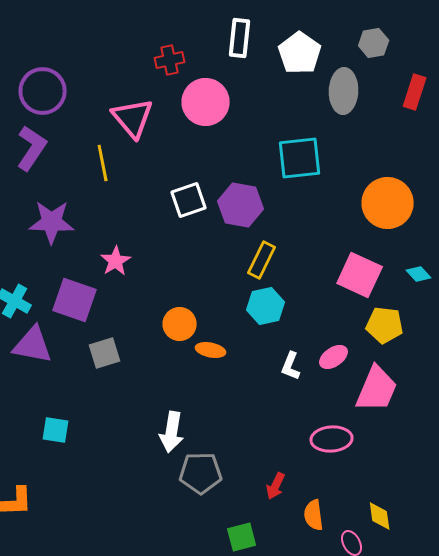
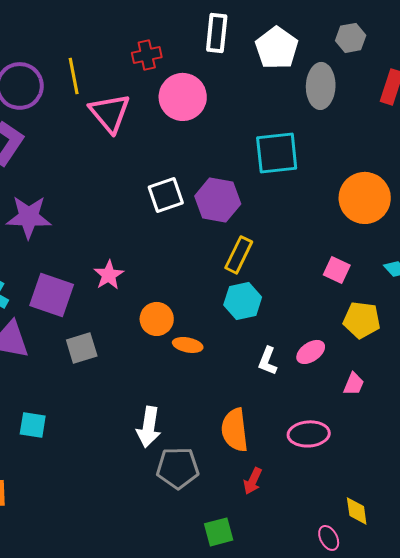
yellow line: (103, 163) -> (74, 76), moved
pink star: (116, 261) -> (109, 275), moved
pink square: (360, 275) -> (337, 270), size x0.6
pink trapezoid: (377, 389) -> (354, 384), size x0.5
orange semicircle: (314, 515) -> (235, 430), moved, size x1.4

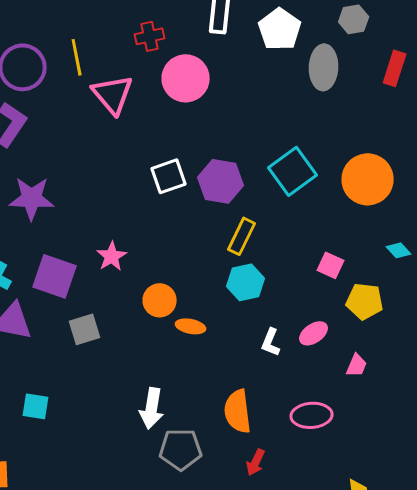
cyan square: (277, 153) -> (293, 171), moved, turned -30
pink square: (337, 270) -> (331, 265), moved

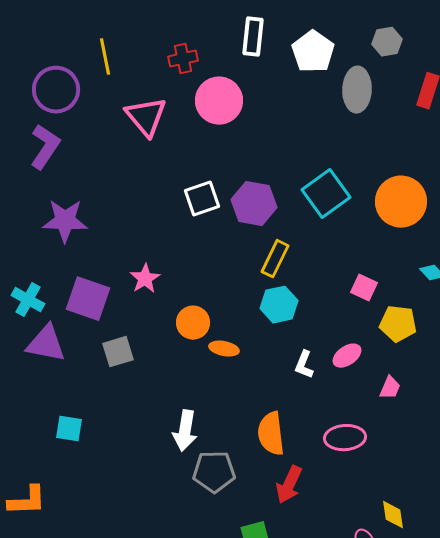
yellow line: (77, 57) -> (105, 57), moved
red arrow: (256, 462) -> (289, 485), size x1.4

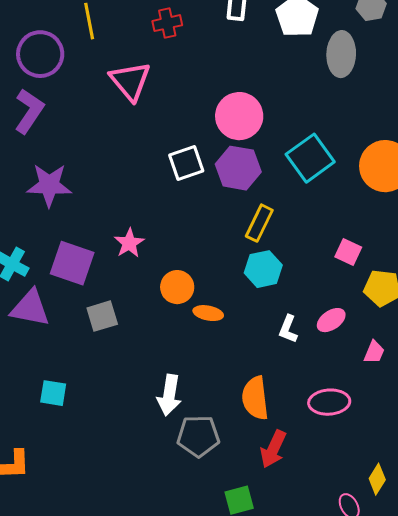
pink circle: (219, 101) -> (239, 116), moved
yellow diamond: (393, 515) -> (377, 479), turned 40

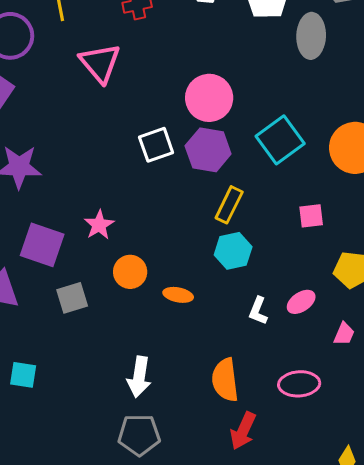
pink square: (348, 252) -> (311, 216), moved, turned -32
orange circle: (177, 287) -> (130, 272), moved
gray pentagon: (198, 436) -> (139, 435), moved

